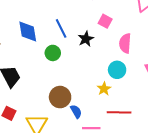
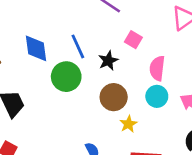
green circle: (53, 53) -> (66, 77), size x1.5
cyan circle: (117, 70) -> (157, 96), moved
brown circle: (60, 97) -> (114, 97), moved

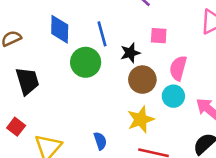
pink square: (133, 40) -> (159, 36), turned -36
brown circle: (114, 97) -> (142, 80), moved
yellow star: (128, 124) -> (141, 119), size x1.5

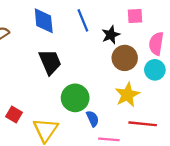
green circle: (86, 62) -> (75, 98), moved
black trapezoid: (27, 81) -> (50, 62), moved

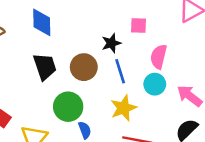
blue line: (83, 20) -> (120, 71), moved
brown circle: (125, 58) -> (84, 67), moved

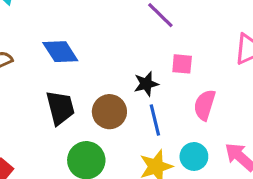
blue diamond: (42, 22) -> (60, 52), turned -36
cyan circle: (155, 84) -> (194, 156), moved

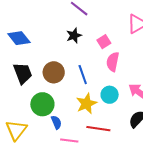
pink square: (182, 64) -> (104, 42), moved, turned -32
black star: (146, 84) -> (74, 35), moved

